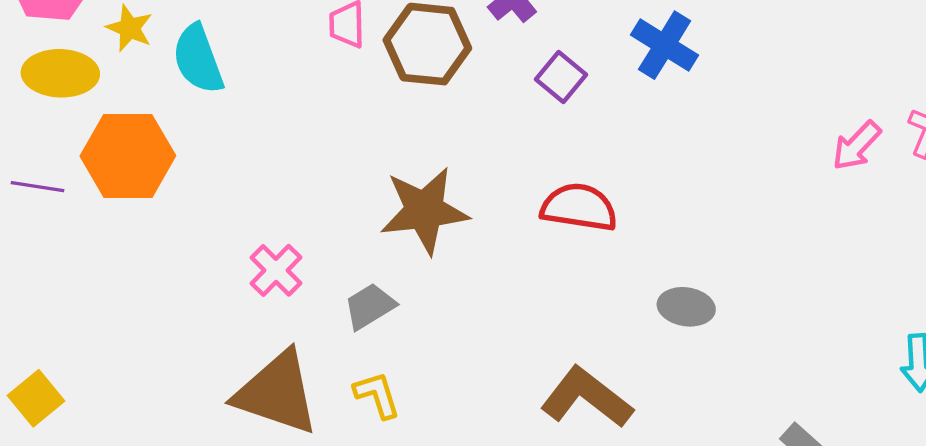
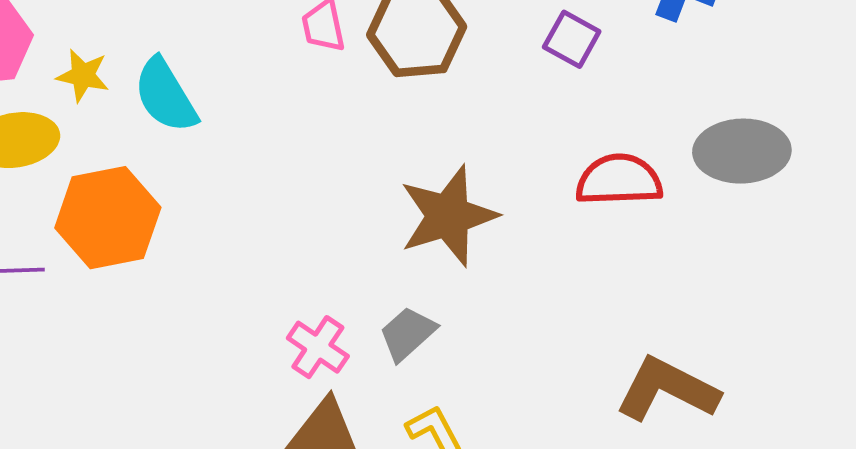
pink cross: (276, 270) -> (318, 347), moved
gray ellipse: (686, 307) -> (742, 151), moved, size x1.5

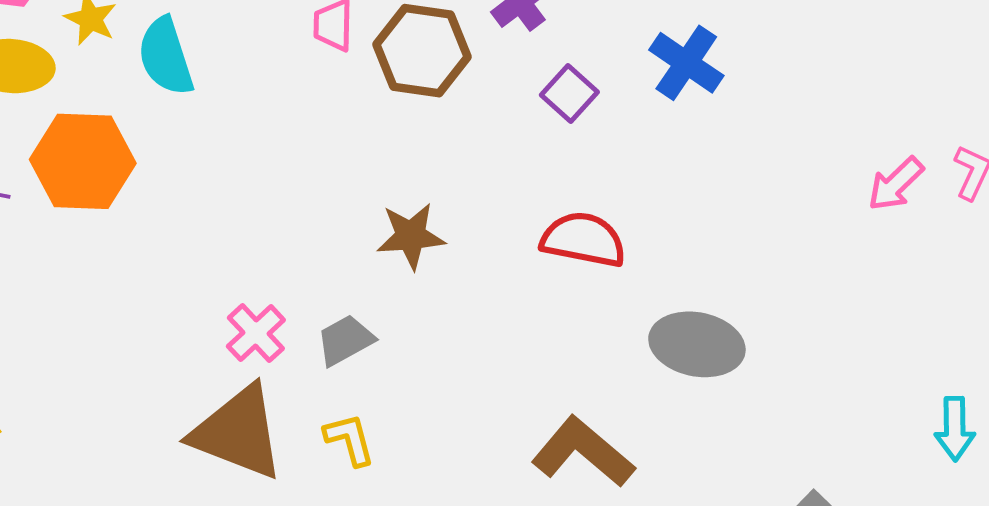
gray ellipse: (742, 151) -> (697, 344), moved
brown star: (448, 216) -> (411, 236), size x0.7

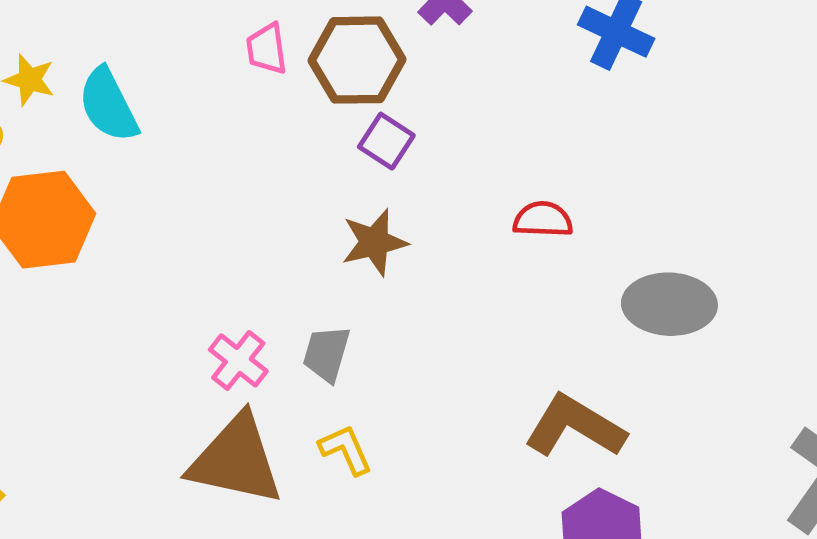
purple square: (569, 94) -> (386, 141), moved
red semicircle: (583, 240) -> (543, 219), size x0.7
gray trapezoid: (345, 340) -> (326, 354), turned -36

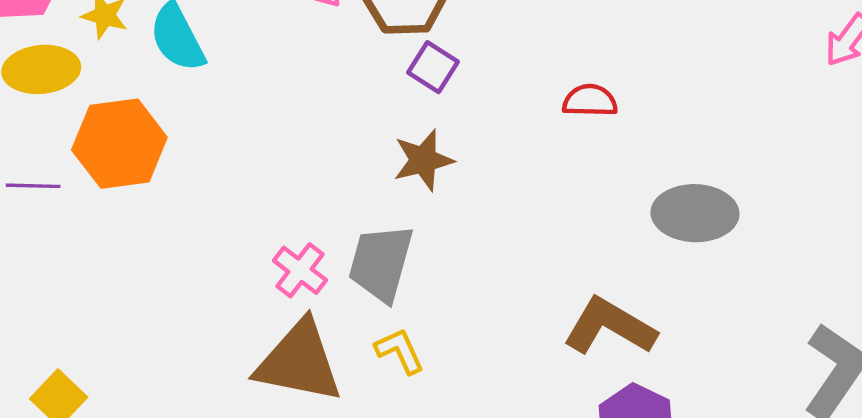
red semicircle: (543, 219) -> (590, 101), moved
gray trapezoid: (326, 354) -> (381, 263), size x1.5

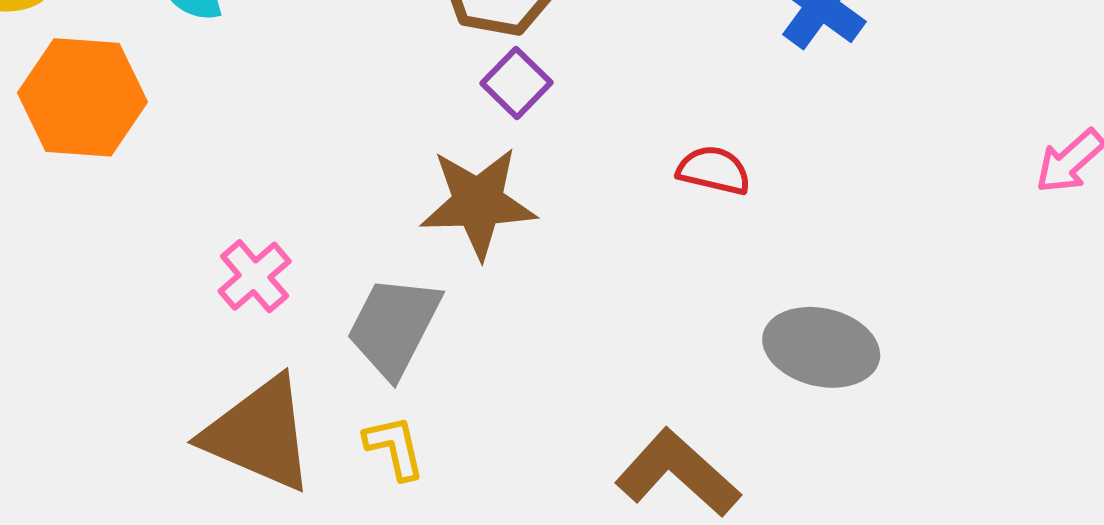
brown star: (423, 160) -> (478, 203), size x1.4
pink cross: (300, 270) -> (255, 276), moved

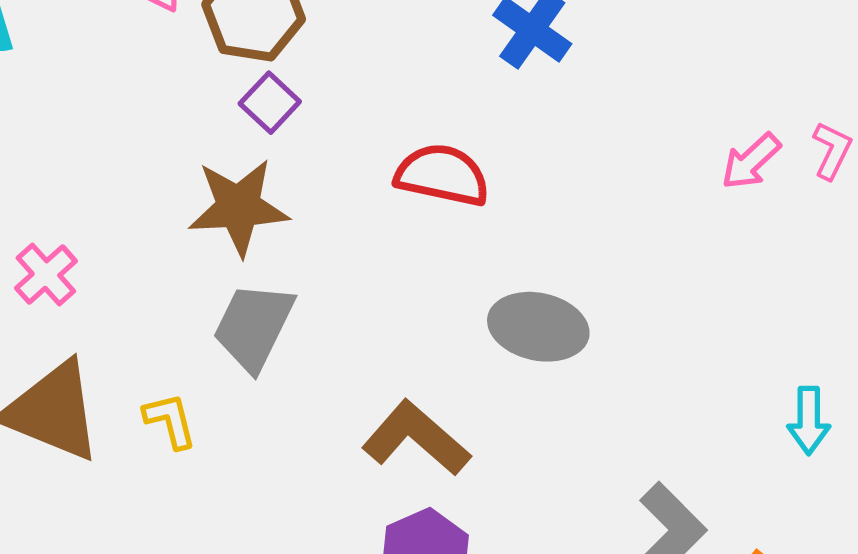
red semicircle: (714, 170) -> (442, 175), size x1.5
gray trapezoid: (394, 326) -> (254, 327), moved

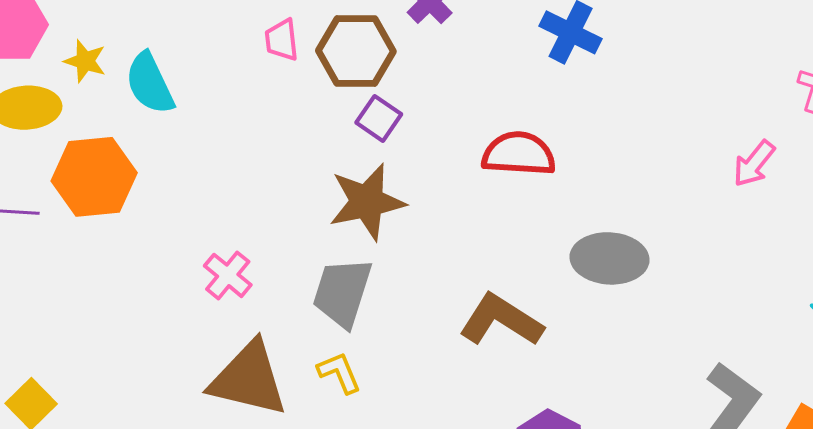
pink arrow: (751, 161) -> (754, 164), moved
gray trapezoid: (254, 327) -> (342, 292), moved
brown L-shape: (416, 438) -> (501, 320), moved

